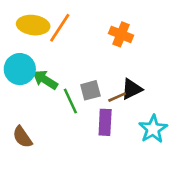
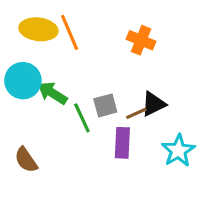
orange line: (60, 28) -> (70, 32), turned -56

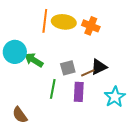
yellow ellipse: (38, 29) -> (64, 22), moved
orange line: (70, 32) -> (45, 21), turned 30
green line: (82, 118) -> (53, 89), moved, turned 36
brown semicircle: (26, 160) -> (20, 115), moved

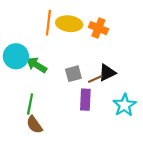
green line: (53, 89) -> (30, 104), moved
brown semicircle: (20, 115) -> (34, 125), moved

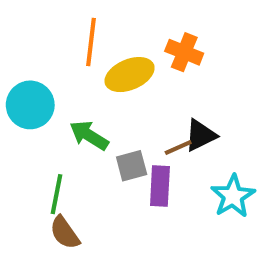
yellow ellipse: (69, 24) -> (130, 75), moved, turned -30
green arrow: (37, 65) -> (89, 135), moved
gray square: (73, 74) -> (132, 166), moved

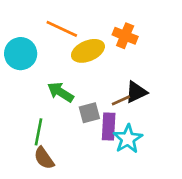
orange line: (91, 42) -> (62, 29), turned -72
cyan circle: (30, 105) -> (21, 54), moved
cyan star: (233, 196) -> (128, 139), moved

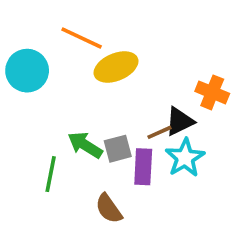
orange cross: (125, 36) -> (212, 92), moved
green arrow: (60, 92) -> (85, 145), moved
cyan star: (128, 139) -> (185, 158), moved
brown semicircle: (44, 158) -> (109, 209), moved

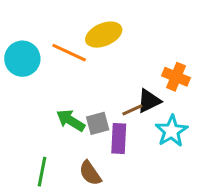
orange line: (82, 38) -> (69, 53), moved
yellow ellipse: (116, 67) -> (104, 35), moved
cyan star: (185, 158) -> (171, 131), moved
green line: (51, 174) -> (42, 172), moved

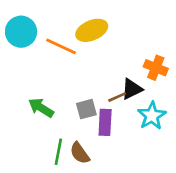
cyan circle: (22, 59) -> (21, 32), moved
green arrow: (71, 120) -> (41, 108), moved
green line: (42, 172) -> (58, 152), moved

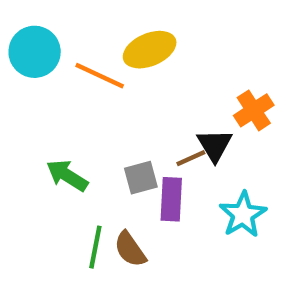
orange cross: (156, 68) -> (254, 110), turned 35
black triangle: (132, 89) -> (215, 145), turned -35
cyan star: (152, 116) -> (243, 215), moved

